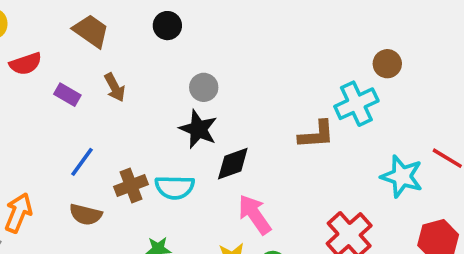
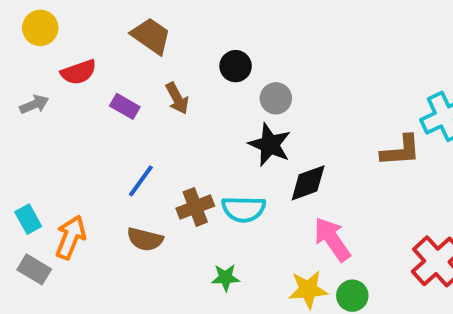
black circle: (167, 26) -> (236, 66), moved

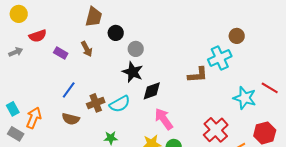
brown trapezoid: (151, 36) -> (94, 17), moved, turned 70
cyan semicircle: (244, 209) -> (120, 104), turned -30

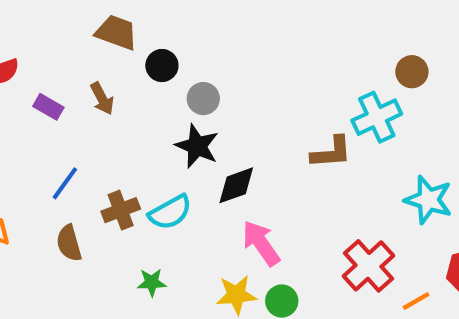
brown trapezoid: (94, 17) -> (117, 32), turned -85
brown semicircle: (71, 119) -> (69, 243), turned 60

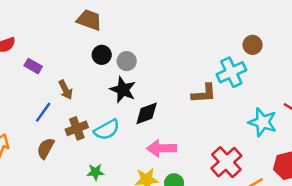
brown trapezoid: (117, 32) -> (89, 20), moved
black circle: (162, 66) -> (102, 55), moved
brown arrow: (102, 99) -> (66, 90), moved
brown semicircle: (69, 243) -> (46, 148), turned 45
pink arrow: (261, 243) -> (162, 148), turned -56

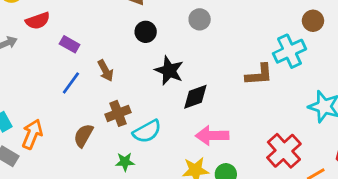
gray circle: (127, 61) -> (200, 19), moved
blue line: (43, 112) -> (71, 83), moved
cyan semicircle: (107, 130) -> (147, 131), moved
green star: (95, 172) -> (125, 162), moved

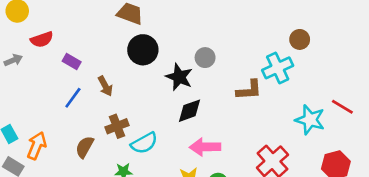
gray circle: (200, 19) -> (205, 58), moved
black circle: (146, 32) -> (143, 50), size x1.5
black star: (169, 71) -> (179, 77), moved

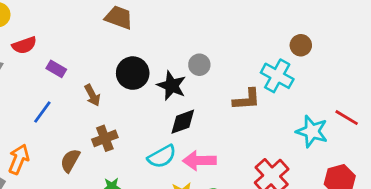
black circle: (143, 50) -> (133, 73), moved
cyan cross: (278, 68) -> (277, 76), turned -36
blue line: (73, 98) -> (42, 112), moved
cyan semicircle: (144, 143) -> (162, 156), moved

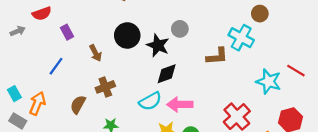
purple rectangle: (56, 69) -> (67, 32), turned 32

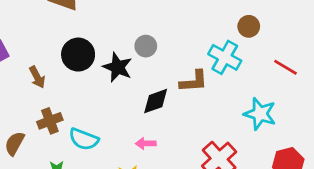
red line: (296, 71) -> (285, 67), moved
black diamond: (167, 74) -> (156, 101), moved
cyan semicircle: (150, 101) -> (84, 139), moved, turned 50
pink arrow: (180, 104) -> (146, 143), size x0.6

